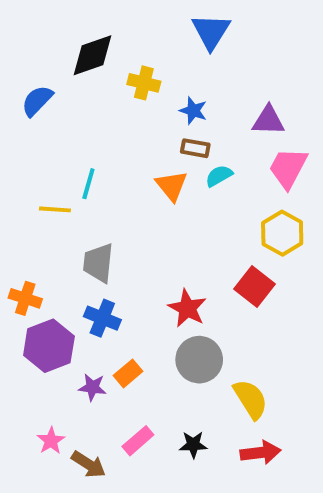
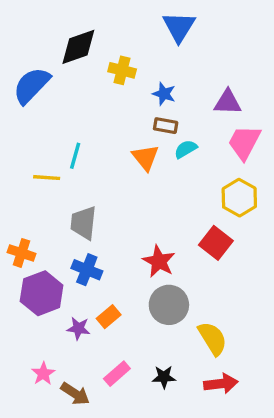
blue semicircle: (37, 101) -> (32, 85), size x1.4

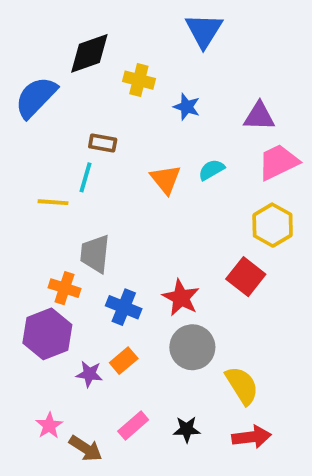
brown rectangle: (166, 126) -> (103, 143), moved
pink trapezoid: (244, 142) -> (278, 162), turned 36
orange cross: (21, 253) -> (65, 288), moved
blue cross: (87, 270) -> (124, 307), moved

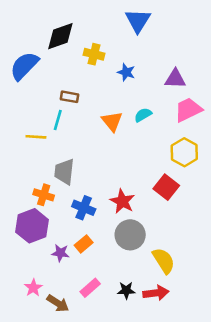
red arrow: (252, 437) -> (156, 293), moved

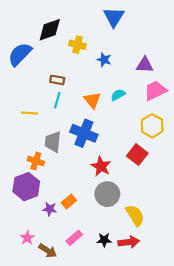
cyan line: (58, 120) -> (57, 100), moved
blue cross: (84, 208) -> (84, 133), moved, size x1.4

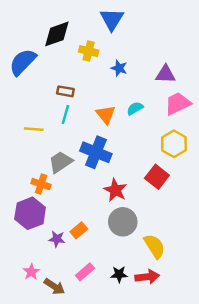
blue triangle: (114, 17) -> (112, 19), moved
gray trapezoid: (53, 142) -> (61, 162), turned 50

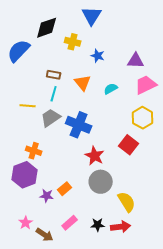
orange triangle: (106, 114) -> (83, 83), moved
gray trapezoid: (61, 162) -> (51, 118), moved

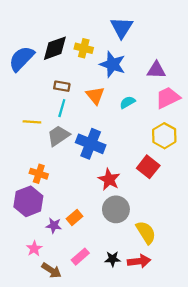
blue triangle: (92, 16) -> (122, 27), moved
black diamond: (47, 28) -> (55, 48), moved
blue star: (98, 56) -> (112, 64), size x1.6
pink star: (26, 223) -> (34, 249), moved

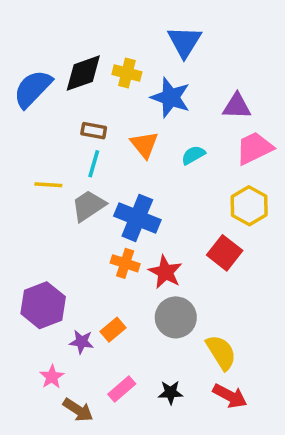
orange cross: (39, 174) -> (125, 263), moved
red arrow: (139, 261) -> (230, 396), moved, turned 35

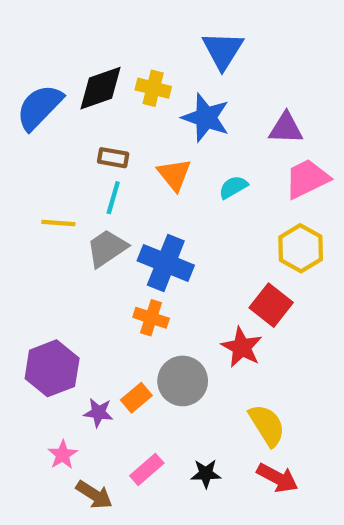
red star: (165, 272) -> (242, 347), moved
gray circle: (176, 317) -> (183, 381), moved

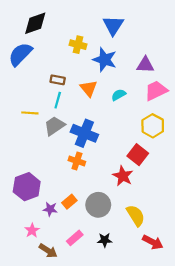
black diamond: (101, 88) -> (35, 23), moved
gray circle: (183, 381) -> (98, 205), moved
red arrow: (277, 478) -> (153, 242), moved

